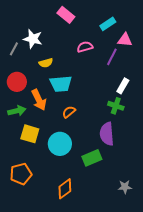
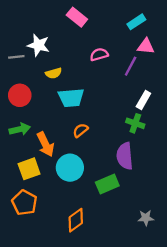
cyan rectangle: (108, 24) -> (136, 22), moved
gray line: (14, 49) -> (16, 57), turned 56
orange arrow: (39, 100) -> (45, 144), moved
yellow square: (30, 134) -> (29, 169), moved, turned -36
orange pentagon: (21, 174) -> (24, 203), turned -30

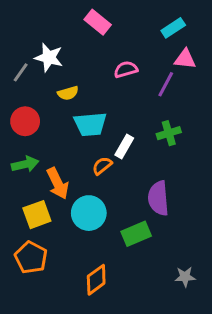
gray line: (16, 57) -> (21, 72), turned -49
white rectangle: (143, 100) -> (124, 146), moved
green cross: (135, 123) -> (169, 133), moved, turned -36

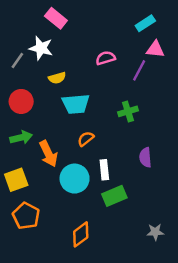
pink rectangle: (98, 22) -> (56, 18), moved
green cross: (169, 133) -> (128, 111), moved
white rectangle: (124, 146) -> (104, 170), moved, turned -36
purple semicircle: (158, 198) -> (145, 157), moved, size x0.7
yellow square: (37, 215) -> (16, 180), moved

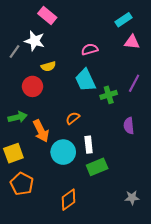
purple line: (139, 70) -> (134, 83), moved
red circle: (21, 101) -> (32, 86), moved
cyan trapezoid: (76, 104) -> (85, 80), moved, turned 70
purple semicircle: (145, 157) -> (129, 126), moved

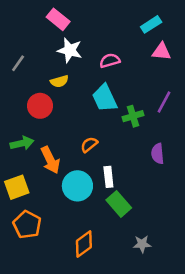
white star: (35, 41) -> (70, 50), moved
green rectangle: (97, 167) -> (119, 204), turned 72
gray star: (132, 198) -> (142, 244), moved

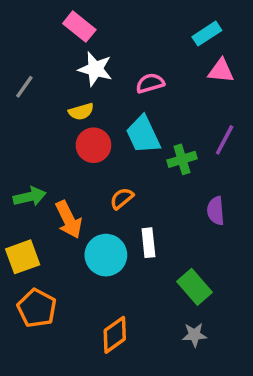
red circle: (40, 106) -> (93, 145), moved
green rectangle: (119, 204) -> (194, 287), moved

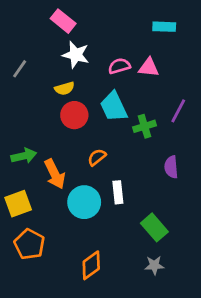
cyan rectangle: (207, 34) -> (164, 27), turned 35
pink triangle: (221, 71) -> (149, 67), moved

